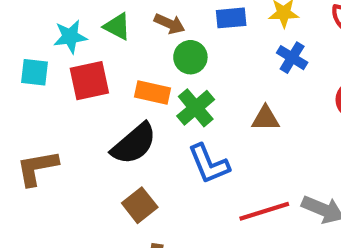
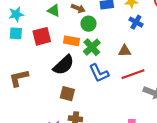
cyan star: (70, 37) -> (16, 14), moved
brown square: (140, 205) -> (67, 94), turned -35
red line: (264, 211) -> (133, 74), moved

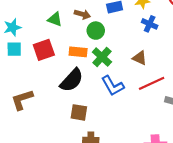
brown triangle: (125, 51) -> (140, 58), turned 32

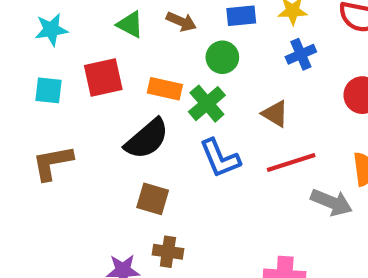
blue cross: (150, 24) -> (301, 54), turned 35
green circle: (96, 31) -> (222, 57), moved
cyan square: (14, 49) -> (49, 90), moved

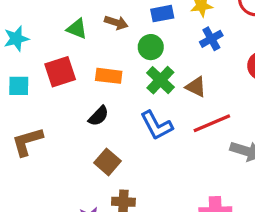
green cross: (207, 104) -> (160, 80), moved
black semicircle: (147, 139) -> (98, 116), size x0.6
brown square: (153, 199) -> (108, 162), turned 30

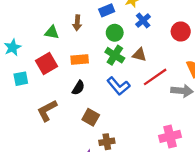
brown arrow: (116, 23) -> (77, 23), turned 88
green circle: (151, 47) -> (115, 33), moved
brown L-shape: (27, 142) -> (47, 111), moved

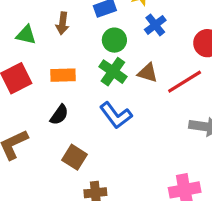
red line: (155, 77) -> (185, 82), moved

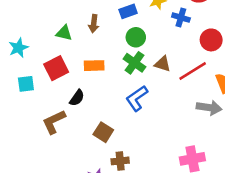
blue cross: (155, 25) -> (181, 17), moved, turned -36
black semicircle: (59, 115) -> (77, 98), moved
blue L-shape: (116, 115) -> (137, 98), turned 92

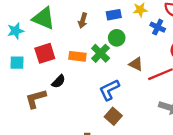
green triangle: (64, 33) -> (44, 18), moved, size x1.6
green cross: (135, 63) -> (101, 53), moved
brown square: (103, 132) -> (113, 116), moved

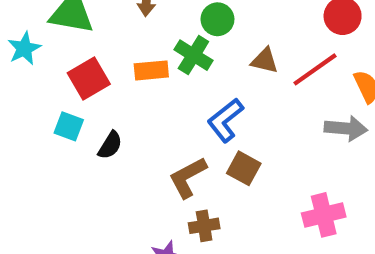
cyan square: (17, 63) -> (69, 126), moved, turned 32
black semicircle: (58, 81) -> (110, 145), moved
brown L-shape: (36, 99) -> (188, 177), moved

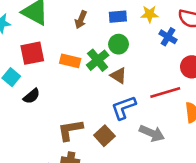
brown triangle: (265, 61) -> (118, 75), moved
blue L-shape: (225, 120) -> (124, 108), moved
gray arrow: (346, 128) -> (152, 133), moved

